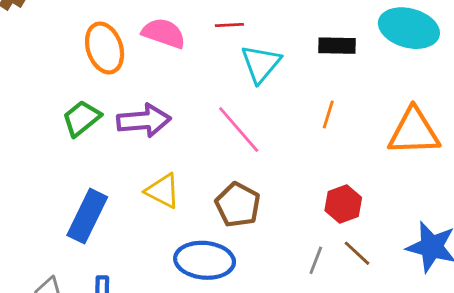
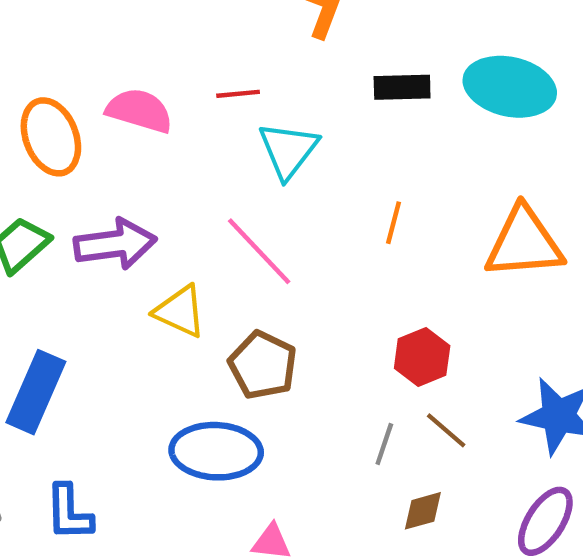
black rectangle: (337, 46) -> (402, 87), moved
yellow triangle: (163, 191) -> (180, 311), moved

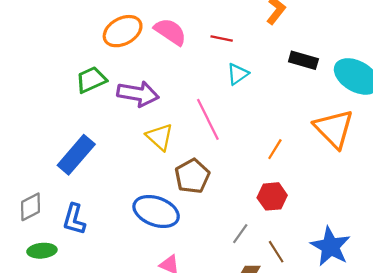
orange ellipse: (51, 137) -> (123, 31), turned 66
cyan triangle: (288, 150) -> (238, 74), size x0.7
orange line: (393, 223) -> (275, 149), moved
orange triangle: (524, 243) -> (334, 129), moved, turned 33
brown line: (446, 430) -> (276, 252), moved

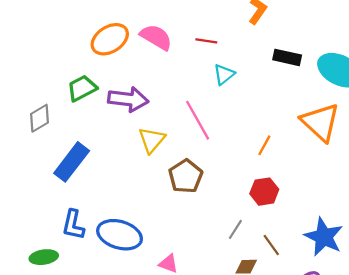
yellow triangle: (160, 137) -> (152, 140), turned 32
gray diamond: (31, 207) -> (40, 118), moved
blue ellipse: (156, 211) -> (120, 235), moved

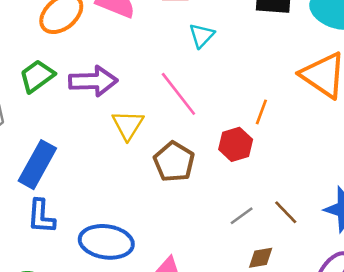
red hexagon: (264, 192) -> (236, 144), moved
blue L-shape: (73, 225) -> (41, 216), moved
gray line: (235, 229) -> (242, 216), turned 30
brown line: (271, 245) -> (286, 212), moved

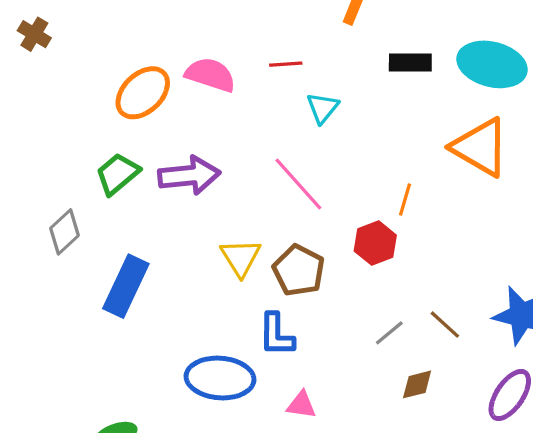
yellow triangle: (128, 125) -> (241, 257), moved
blue L-shape: (41, 216) -> (276, 335), moved

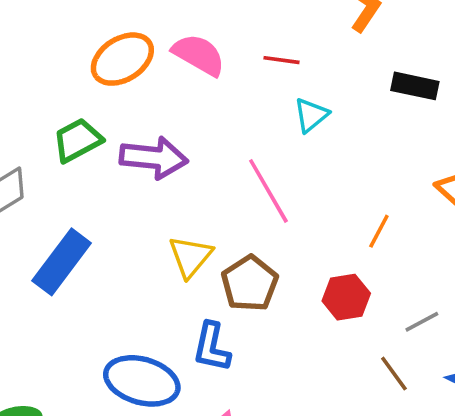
red hexagon: (375, 243) -> (346, 297), moved
gray line: (389, 333) -> (422, 322), moved

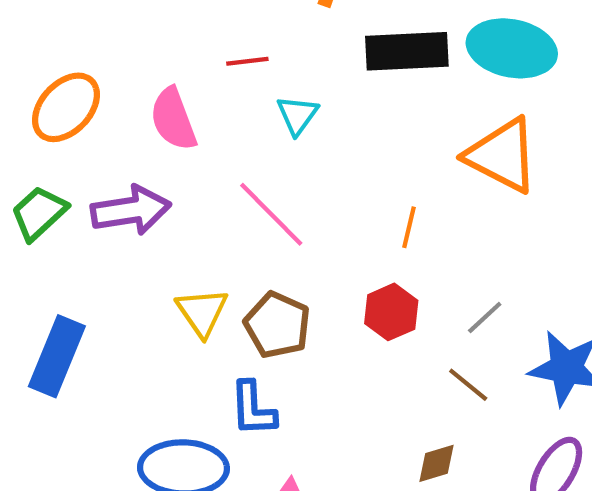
pink semicircle: (199, 55) -> (173, 119), moved, turned -126
black rectangle: (415, 86) -> (407, 51), size x1.5

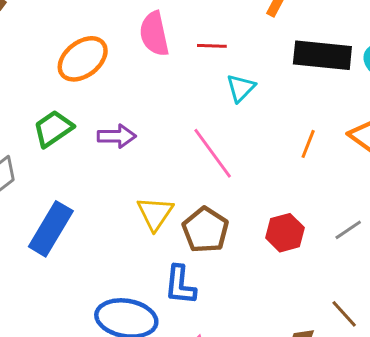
pink semicircle: (173, 119) -> (154, 34), moved
purple arrow: (131, 210) -> (117, 136), size x0.7
orange line: (409, 227) -> (308, 144), moved
gray line: (485, 318) -> (348, 230), moved
brown line: (468, 385) -> (344, 314), moved

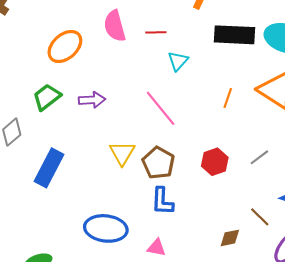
blue L-shape: (180, 285) -> (162, 201), moved

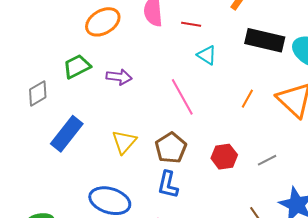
cyan triangle: (178, 61) -> (207, 55), turned -50
yellow triangle: (122, 153) -> (124, 142), moved

